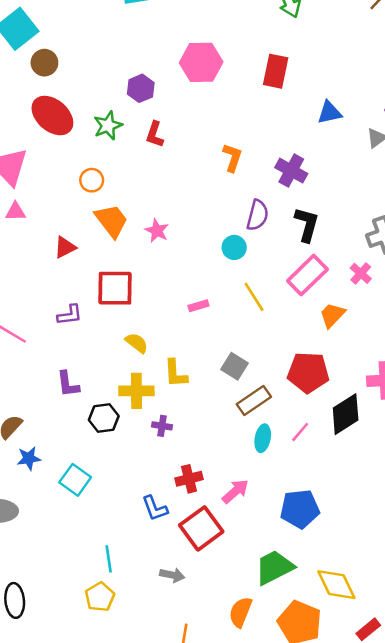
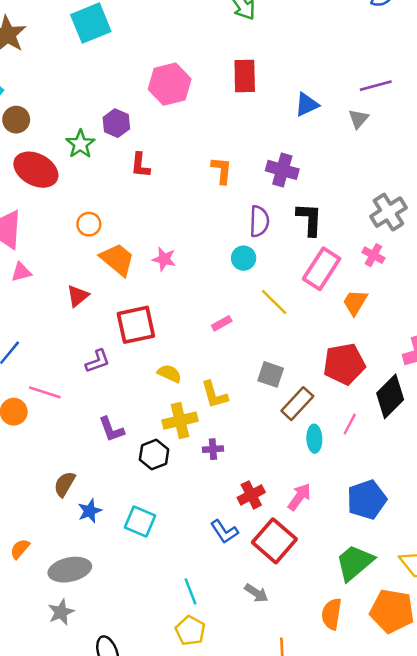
green star: (108, 126) -> (80, 144), moved
gray arrow: (172, 575) -> (256, 593), turned 35

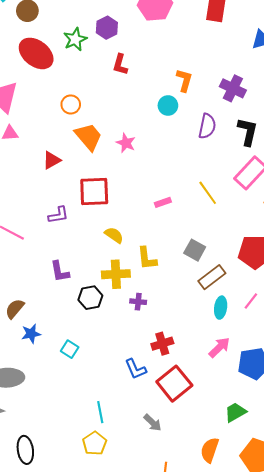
cyan circle: (244, 258) -> (168, 105), moved
pink arrow: (299, 497) -> (219, 347), moved
cyan square: (140, 522) -> (70, 349), size x0.7
green trapezoid: (355, 563) -> (235, 412), size x0.7

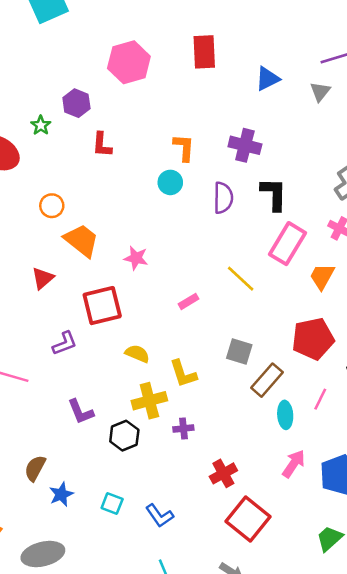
green star: (75, 39) -> (41, 125), size x0.7
pink star: (126, 143) -> (136, 258), moved
blue L-shape: (136, 369) -> (160, 516), moved

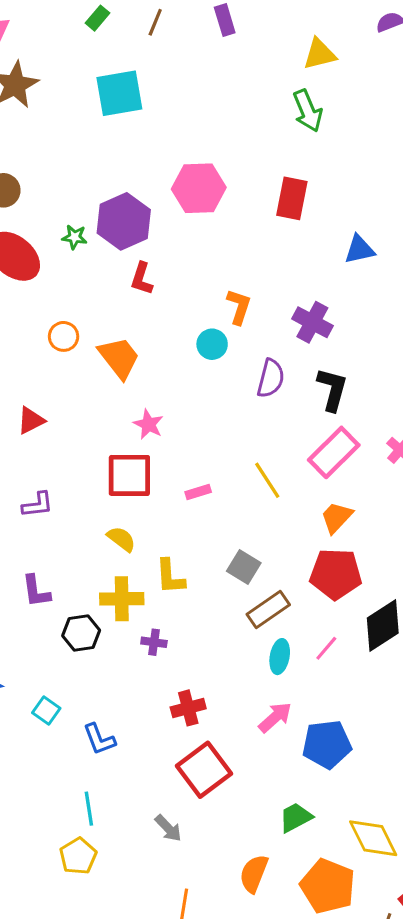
purple hexagon: (76, 103) -> (124, 221), size x1.6
green star: (41, 125) -> (75, 237), turned 30
orange trapezoid: (82, 240) -> (119, 358), moved
orange trapezoid: (322, 276) -> (337, 517), moved
red square: (102, 306) -> (129, 475), moved

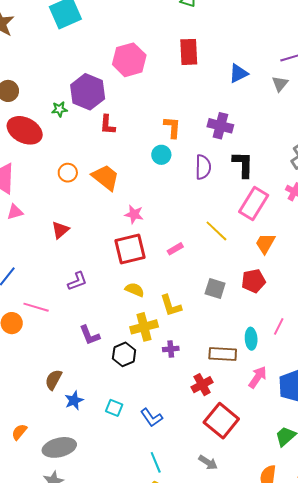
red pentagon: (336, 574) -> (253, 281), moved, size x0.7
brown rectangle: (268, 609) -> (223, 354), moved, turned 52

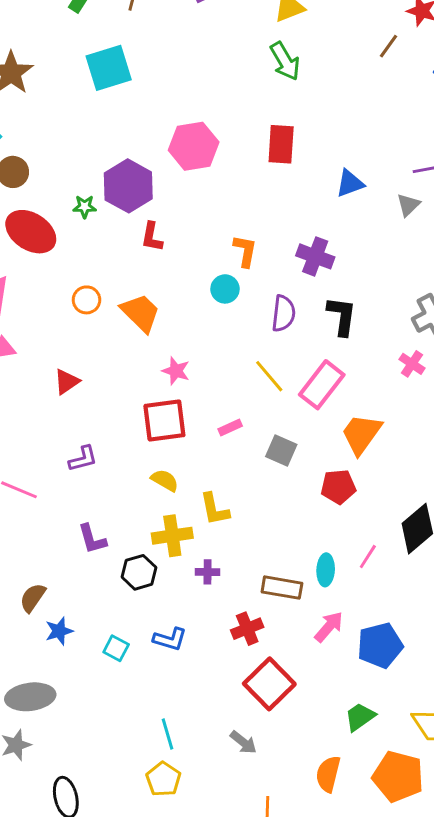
pink rectangle: (254, 203) -> (322, 385), moved
yellow line: (216, 231) -> (269, 376), moved
orange trapezoid: (265, 243) -> (361, 434), size x1.4
gray square: (215, 288) -> (281, 451), moved
blue L-shape: (151, 418) -> (170, 639), moved, turned -45

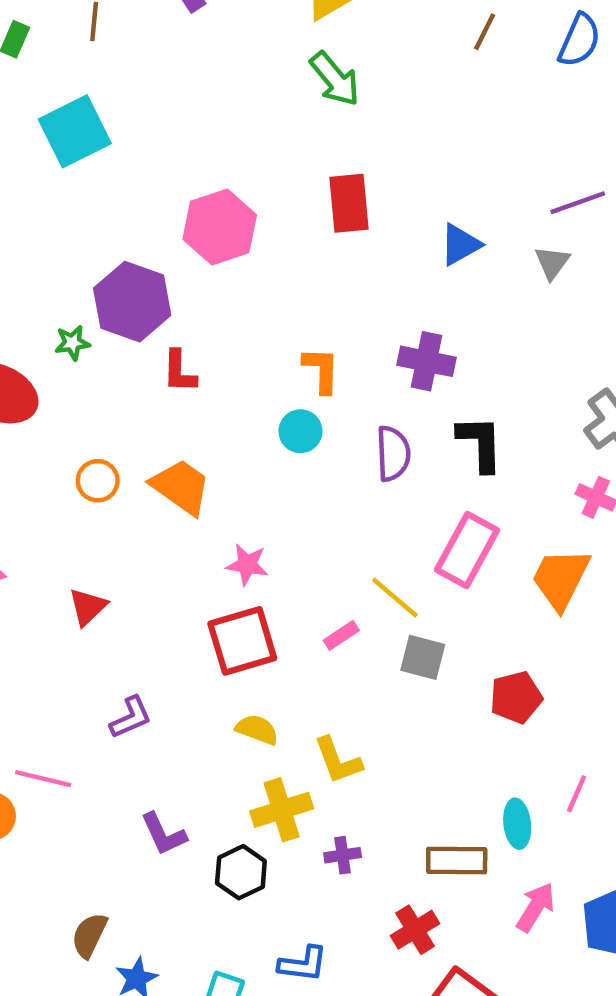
yellow line: (269, 376) -> (395, 598), moved
orange trapezoid: (361, 434) -> (561, 579), moved

